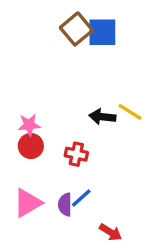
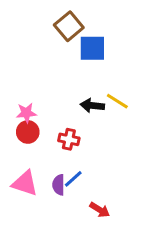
blue square: (102, 32) -> (92, 48), moved
pink triangle: (28, 203) -> (25, 183), turned 48

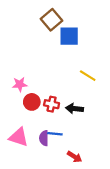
black arrow: (92, 106) -> (75, 109), moved
red circle: (28, 132) -> (32, 102), moved
blue line: (73, 179) -> (55, 134), turned 48

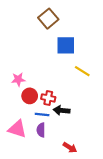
blue square: (69, 36) -> (66, 45), moved
black arrow: (75, 109) -> (62, 110), moved
blue line: (55, 134) -> (42, 114), moved

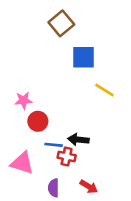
red cross: (48, 98) -> (67, 157), moved
purple semicircle: (41, 130) -> (54, 188), moved

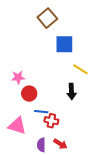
black arrow: (78, 140) -> (71, 92), moved, turned -98
red arrow: (89, 187) -> (60, 144), moved

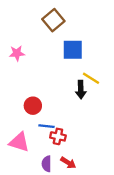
pink star: (18, 77) -> (17, 53), moved
black arrow: (71, 92) -> (81, 90), moved

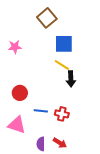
yellow line: (91, 78) -> (62, 65), moved
red circle: (33, 106) -> (20, 93), moved
red cross: (58, 136) -> (62, 114), moved

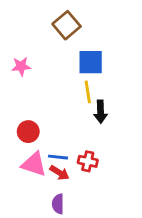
yellow line: (62, 65) -> (88, 92), turned 49
pink triangle: (17, 125) -> (34, 164), moved
red arrow: (60, 143) -> (59, 173), moved

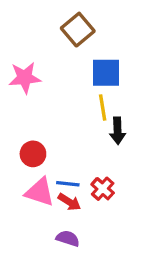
pink star: (21, 66) -> (25, 78), size x1.4
red cross: (88, 161) -> (103, 189), turned 30
purple semicircle: (58, 204) -> (68, 238), turned 108

